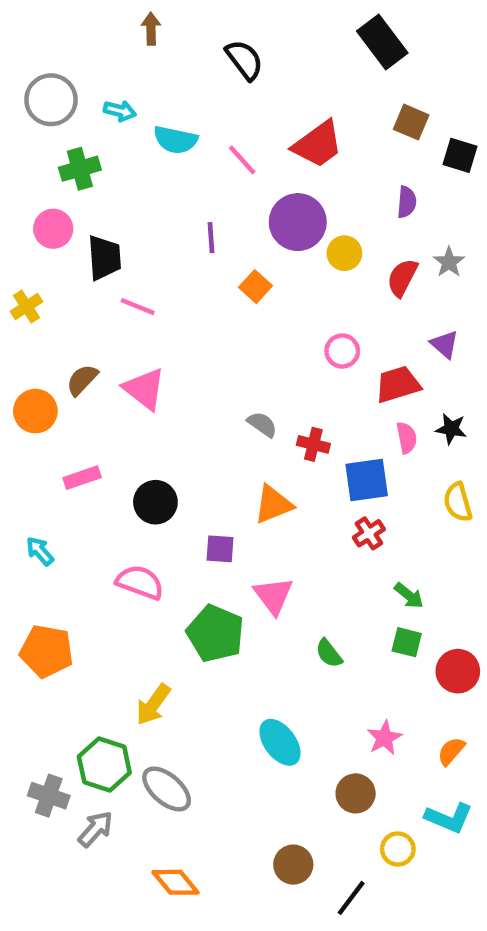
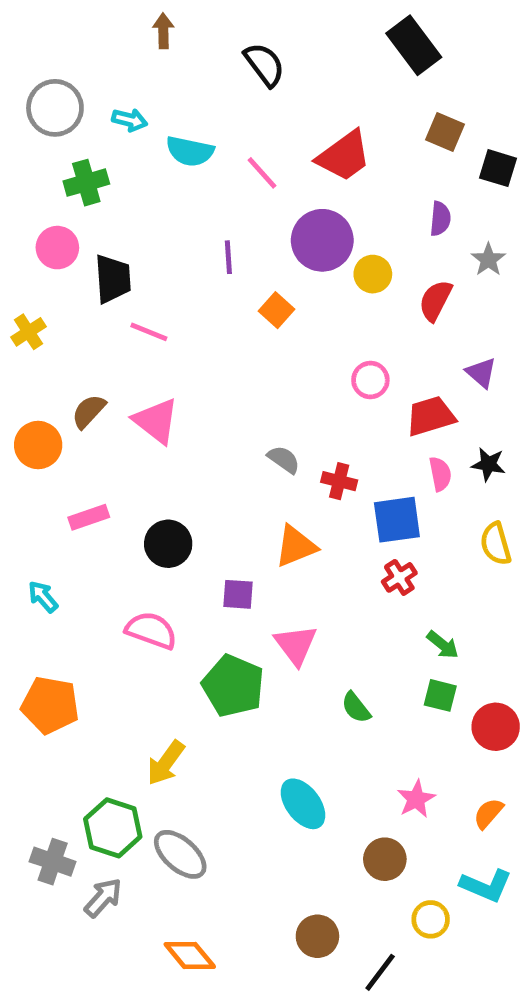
gray star: (449, 262) -> (488, 260), moved

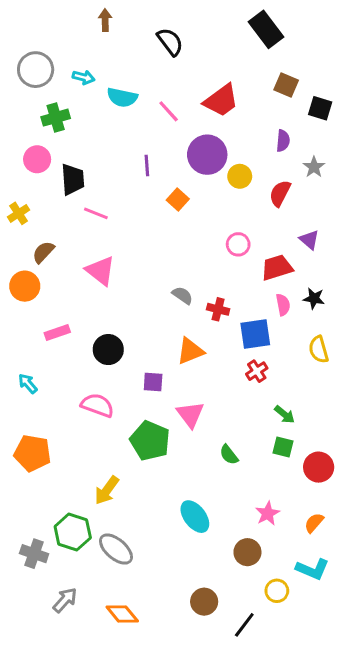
brown semicircle: (89, 411) -> (43, 252), moved
gray arrow: (103, 898) -> (65, 600), moved

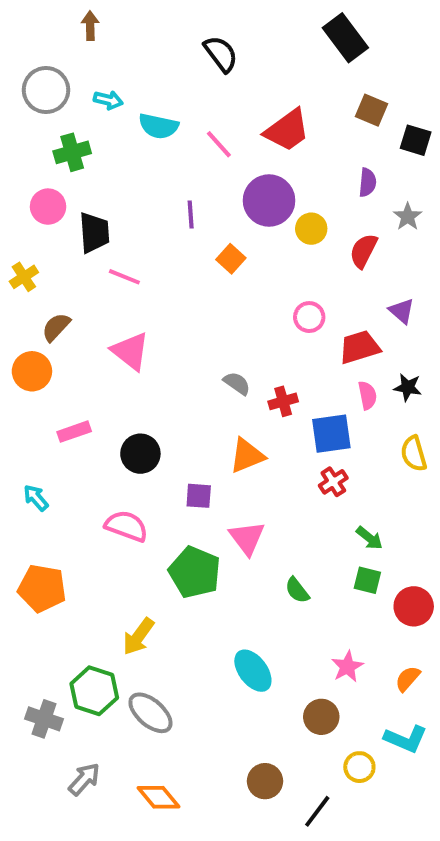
brown arrow: (105, 20) -> (90, 26), moved
red cross: (218, 309) -> (283, 401), turned -30

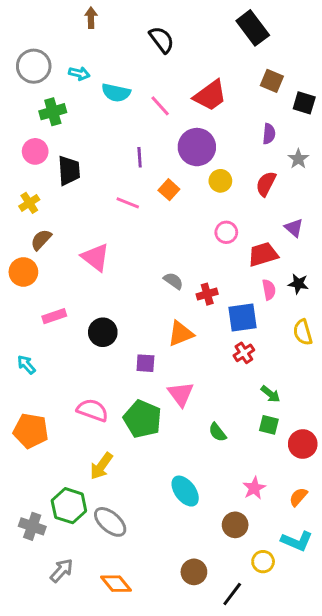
brown arrow: (90, 26) -> (91, 18), moved
yellow circle: (311, 229) -> (220, 181), moved
yellow cross: (24, 277) -> (29, 203), moved
pink line: (124, 277) -> (128, 203), moved
pink semicircle: (126, 526) -> (92, 410), moved

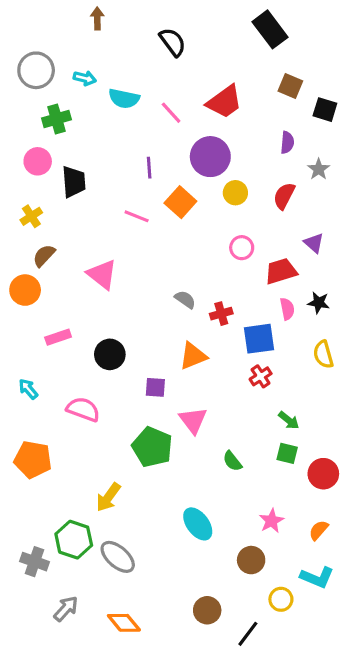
orange square: (169, 190) -> (180, 202), size x1.4
pink semicircle: (92, 410) -> (83, 409), moved

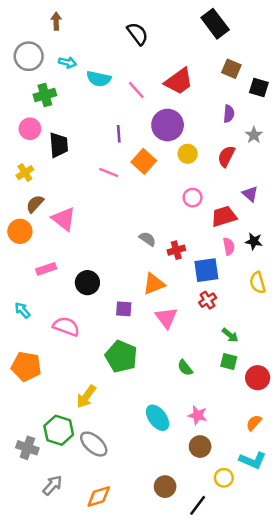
brown arrow: (97, 18) -> (56, 21), moved
pink triangle: (102, 274) -> (64, 219), moved
pink triangle: (193, 420) -> (166, 318), moved
pink star: (272, 521) -> (198, 415), moved, turned -30
orange diamond: (124, 623) -> (99, 497), turned -68

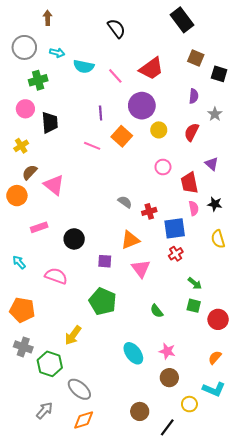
red trapezoid: (224, 216) -> (189, 183), turned -85
gray ellipse: (94, 444) -> (79, 389), moved
gray cross: (27, 448) -> (23, 347), moved

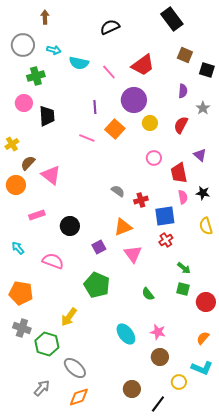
black semicircle: (116, 28) -> (110, 27), turned -78
yellow cross: (21, 146) -> (12, 144), moved
purple square: (105, 261) -> (99, 247), turned -32

